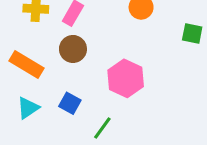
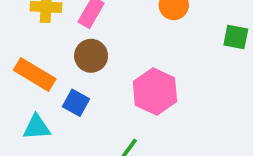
blue square: (70, 103) -> (76, 103), moved
cyan triangle: (28, 108) -> (37, 127), turned 30

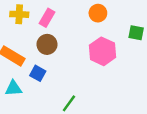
pink hexagon: (155, 91) -> (103, 51), moved

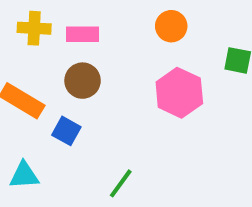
pink rectangle: (47, 18) -> (83, 34), turned 60
cyan triangle: (13, 88) -> (24, 175), moved

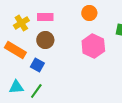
yellow cross: (34, 28) -> (21, 23), moved, turned -35
green line: (121, 183) -> (36, 91), moved

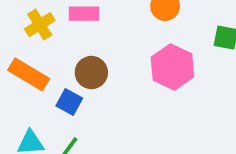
brown circle: (45, 40) -> (91, 73), moved

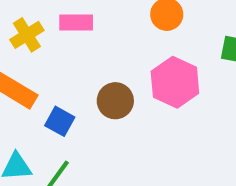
brown circle: (91, 73) -> (115, 101), moved

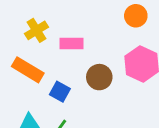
pink rectangle: (76, 23) -> (72, 44), moved

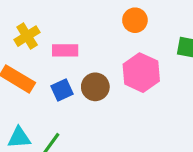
blue square: (60, 92) -> (62, 90), moved, turned 36

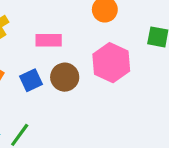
pink rectangle: (65, 50) -> (49, 40), moved

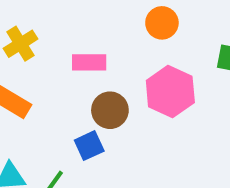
blue square: (31, 80) -> (89, 146), moved

